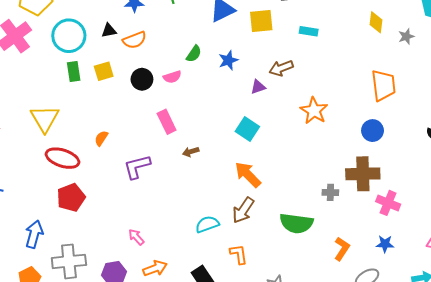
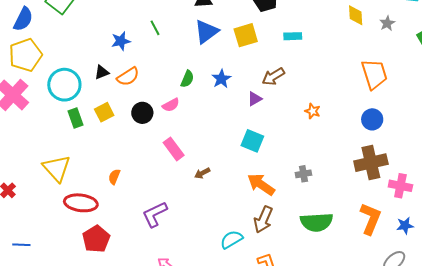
orange star: (314, 111) -> (313, 111), size x0.6
purple L-shape: (137, 167) -> (155, 214), moved
gray cross: (330, 192) -> (303, 174), moved
orange L-shape: (342, 249) -> (370, 219), moved, size x1.4

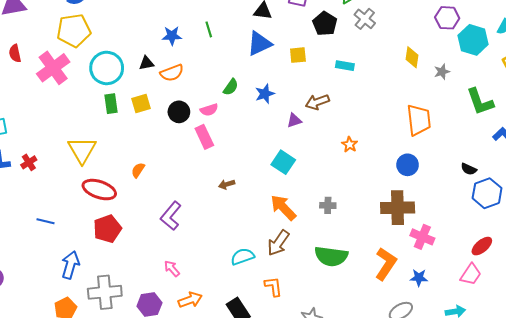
yellow square: (246, 35) -> (298, 55), size x0.7
pink rectangle: (174, 149) -> (204, 137), moved
purple L-shape: (155, 214) -> (171, 216), turned -36
blue line: (21, 245) -> (45, 221), moved

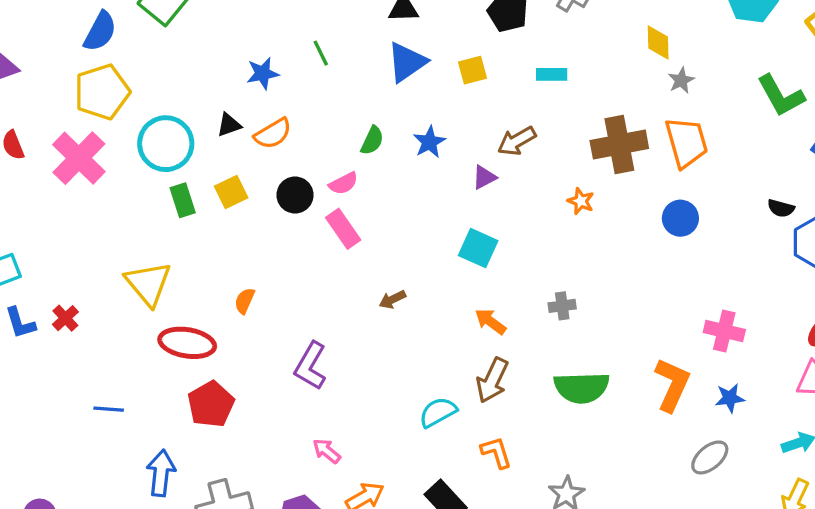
gray star: (442, 72) -> (681, 80), moved
orange arrow: (283, 208) -> (490, 322), size x0.7
brown cross: (398, 208) -> (619, 144), moved

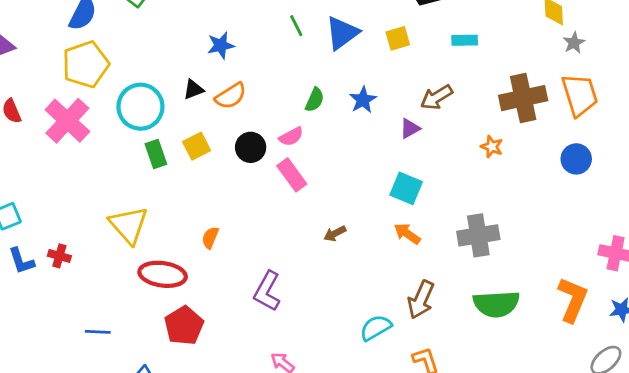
green line: (321, 53) -> (296, 26), moved
gray cross: (562, 306) -> (478, 235), size x1.8
red cross: (65, 318) -> (59, 256), turned -30
orange arrow: (490, 322) -> (407, 234), moved

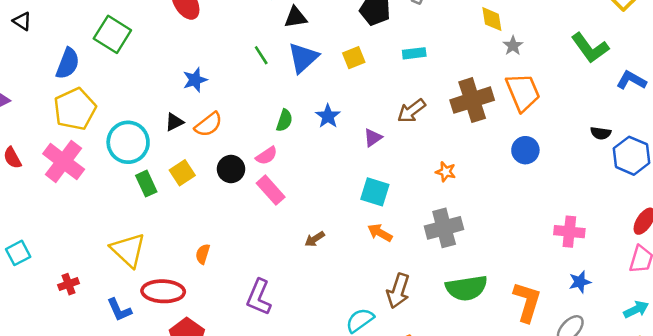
brown arrow: (437, 97) -> (411, 111), moved
orange star: (492, 147) -> (446, 172), moved
red cross: (59, 256) -> (68, 284), turned -30
blue L-shape: (21, 261) -> (119, 310), moved
orange L-shape: (573, 300) -> (527, 302), moved

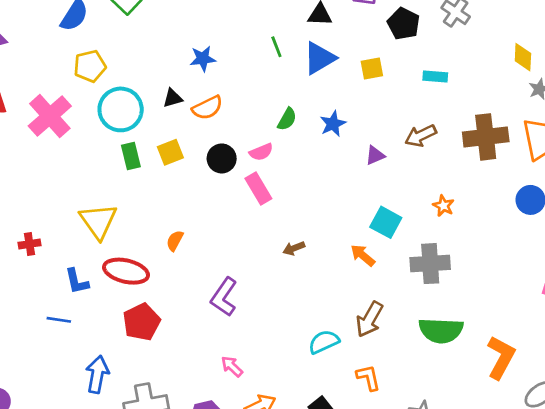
yellow pentagon: (75, 109) -> (90, 66), moved, size x0.7
cyan square: (375, 192) -> (386, 222), moved

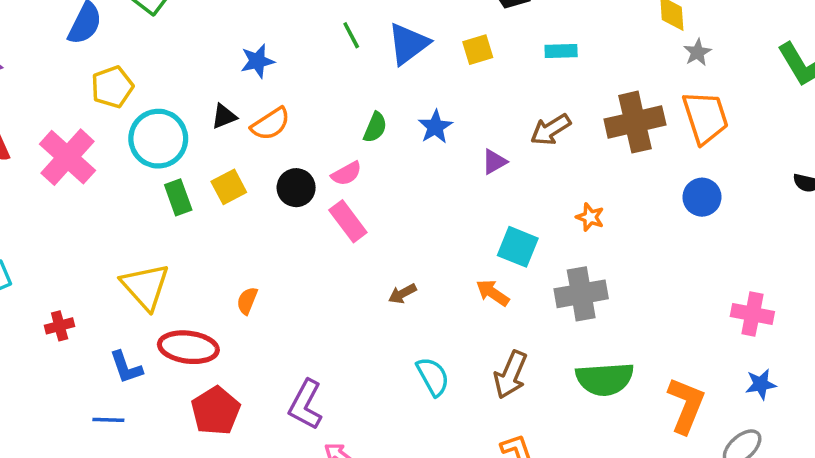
purple L-shape: (224, 297) -> (306, 405), moved
cyan semicircle: (324, 342) -> (433, 377), moved, turned 92

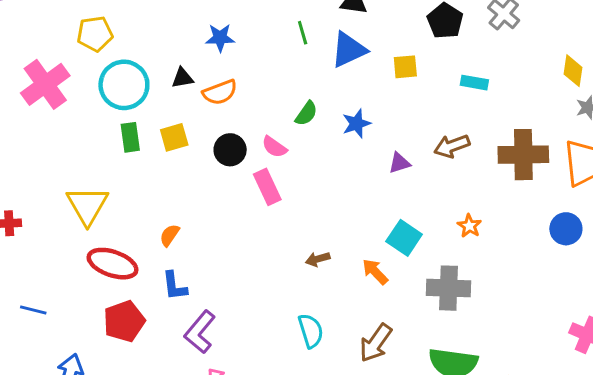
pink semicircle: (346, 174) -> (274, 147), turned 52
brown arrow: (402, 294) -> (318, 259), moved
blue L-shape: (126, 367) -> (175, 286), moved

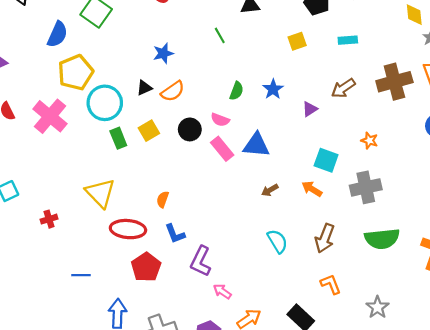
yellow pentagon: (95, 34) -> (76, 72), size x1.4
blue triangle: (349, 50) -> (256, 145), moved, turned 44

